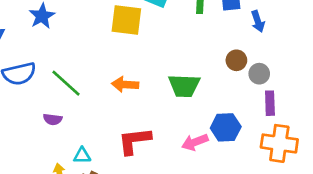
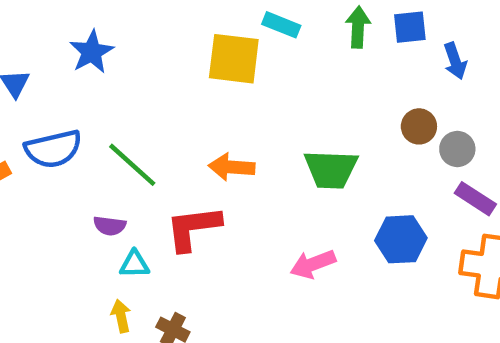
purple rectangle: (270, 103) -> (475, 199), turned -55
red L-shape: (134, 141) -> (193, 228), moved
pink arrow: (195, 142) -> (313, 264), moved
cyan triangle: (82, 156) -> (135, 264), moved

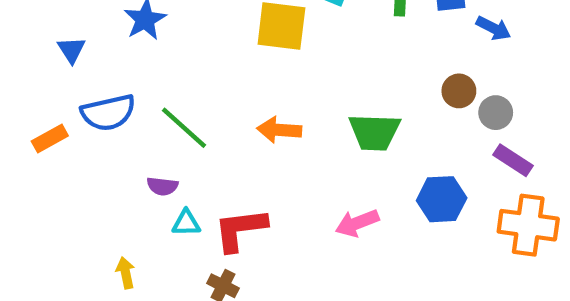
blue arrow: (455, 61) -> (494, 28), turned -44
red L-shape: (193, 228) -> (240, 229), moved
yellow arrow: (121, 316) -> (126, 273), moved

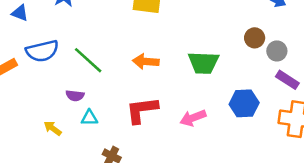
blue triangle: (71, 50) -> (20, 13), turned -36
red L-shape: (240, 229) -> (142, 110), moved
yellow arrow: (126, 273) -> (53, 128), moved, turned -42

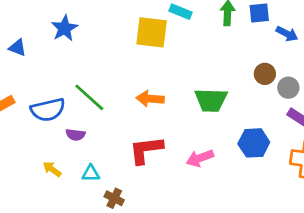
blue semicircle: (42, 51) -> (48, 110), moved
cyan triangle: (89, 118) -> (91, 173), moved

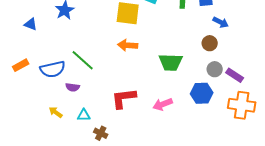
blue arrow: (287, 34) -> (221, 22), moved
gray circle: (288, 88) -> (215, 69), moved
orange arrow: (150, 99) -> (128, 45), moved

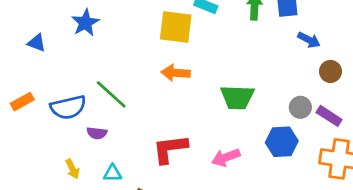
brown circle: (210, 43) -> (330, 71), moved
yellow arrow: (56, 112) -> (72, 169), turned -152

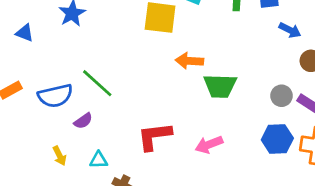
orange arrow: (176, 73) -> (189, 61), moved
purple semicircle: (97, 133) -> (83, 121), turned -42
blue hexagon: (282, 142) -> (277, 139), moved

